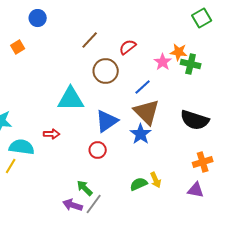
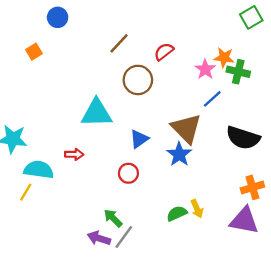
blue line: (143, 87) -> (212, 99), moved
blue triangle: (107, 121) -> (139, 139), size x0.7
purple triangle: (196, 190) -> (244, 220), size x1.5

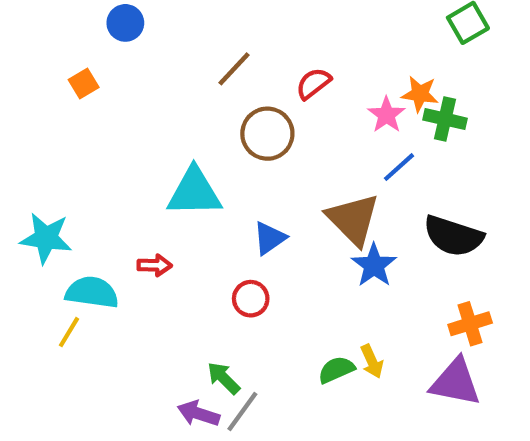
blue star: (179, 154) -> (374, 265), moved

